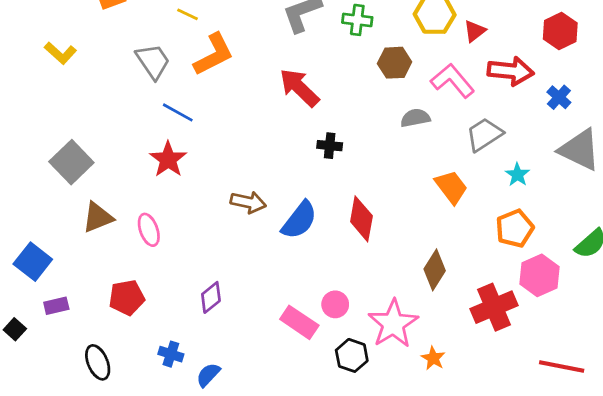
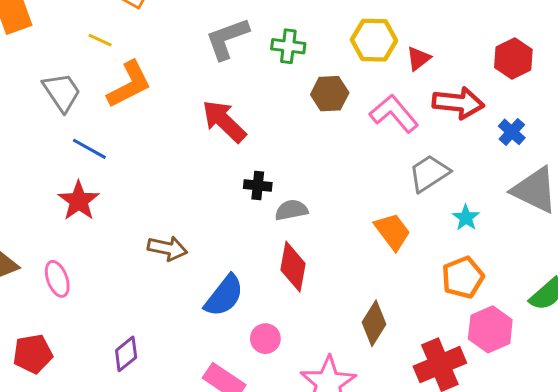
gray semicircle: (415, 118) -> (291, 210), moved
blue semicircle: (299, 220) -> (224, 296), moved
pink circle: (335, 304) -> (265, 339), moved

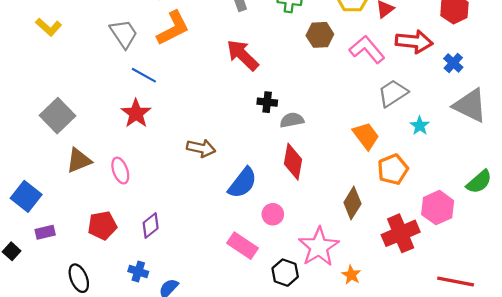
orange pentagon: (463, 277) -> (393, 169), moved
purple diamond: (126, 354) -> (151, 225), moved

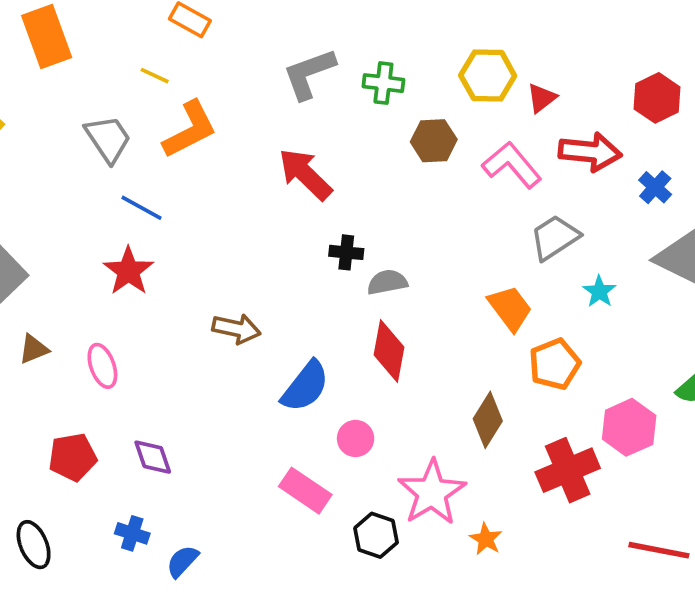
brown triangle: (79, 160) -> (34, 349), size x0.7
purple diamond: (151, 225) -> (153, 457), turned -70

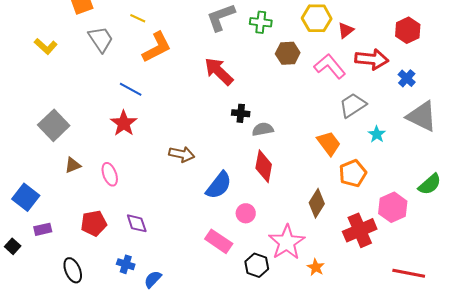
gray trapezoid: (108, 139) -> (101, 39), moved

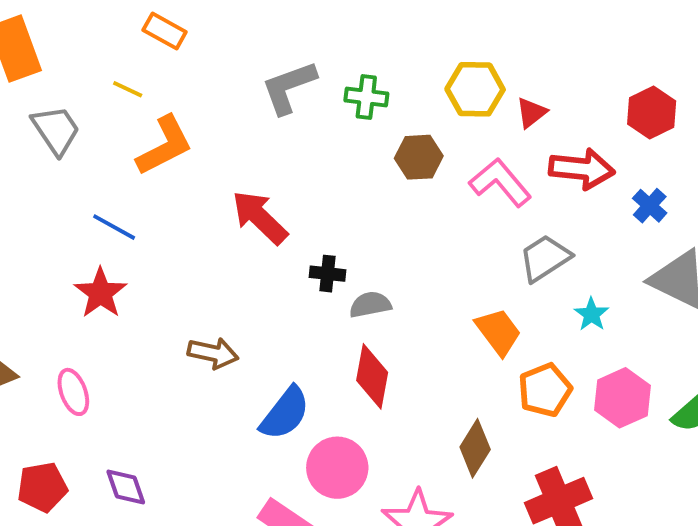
red arrow: (219, 71) -> (260, 217), moved
pink hexagon: (393, 207) -> (622, 398), moved
pink circle: (246, 213) -> (337, 468), size x1.6

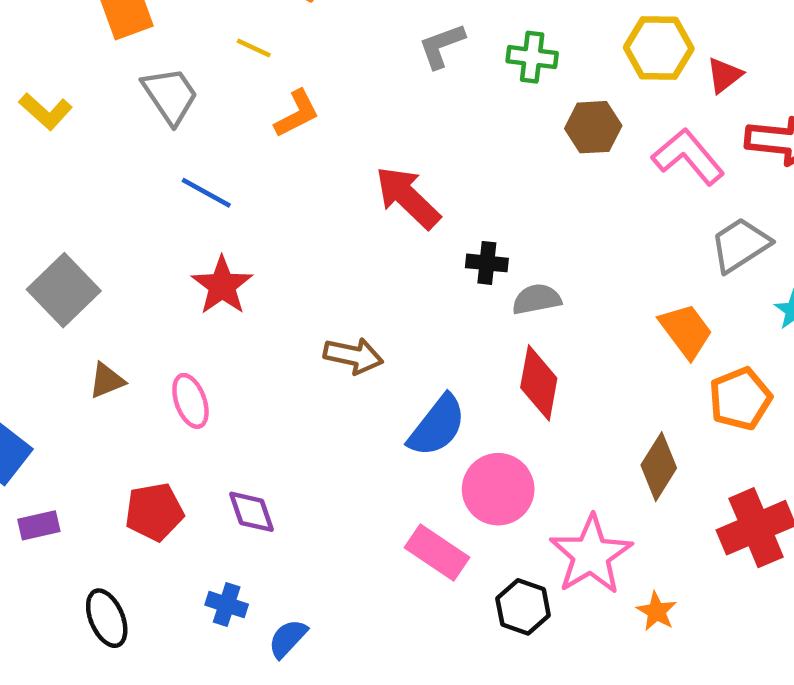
gray L-shape: (289, 87) -> (442, 46), size x0.7
orange L-shape: (165, 146) -> (297, 114), size x0.7
blue line: (114, 227) -> (206, 193), moved

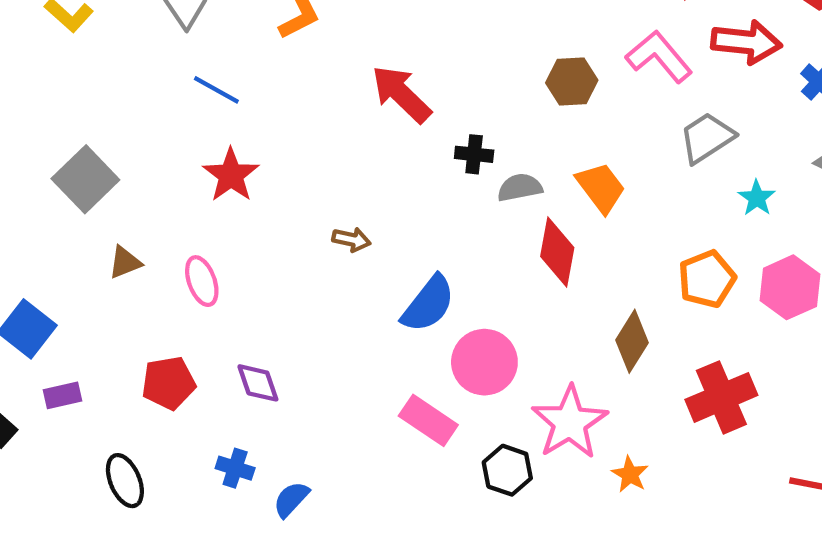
brown hexagon: (593, 127) -> (572, 82), moved
orange trapezoid: (686, 331) -> (601, 188), moved
brown arrow: (353, 356) -> (351, 240), size x0.7
red diamond: (539, 383) -> (557, 252), moved

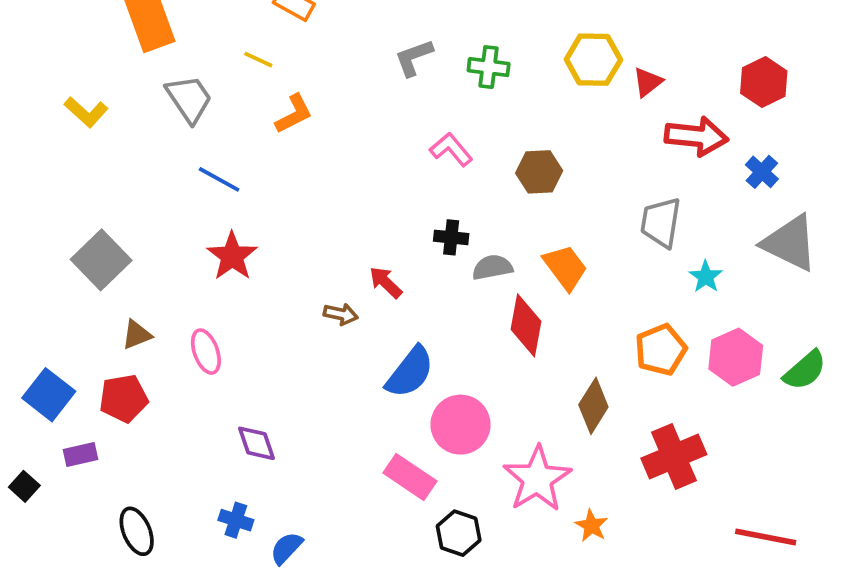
pink L-shape: (659, 57) -> (451, 149), moved, size x0.7
red arrow: (401, 94) -> (386, 282), moved, size x0.6
gray trapezoid: (707, 138) -> (661, 222), turned -48
red pentagon: (169, 383) -> (124, 398), moved
black hexagon: (507, 470) -> (459, 533), moved

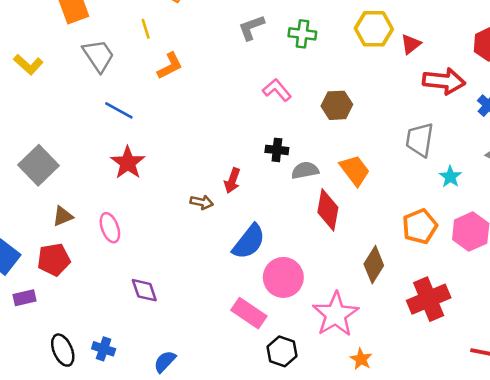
yellow line: (258, 60) -> (146, 29), turned 48
red arrow: (386, 282) -> (232, 181), turned -115
blue cross: (236, 520) -> (104, 349), moved
orange star: (592, 526) -> (361, 359), moved

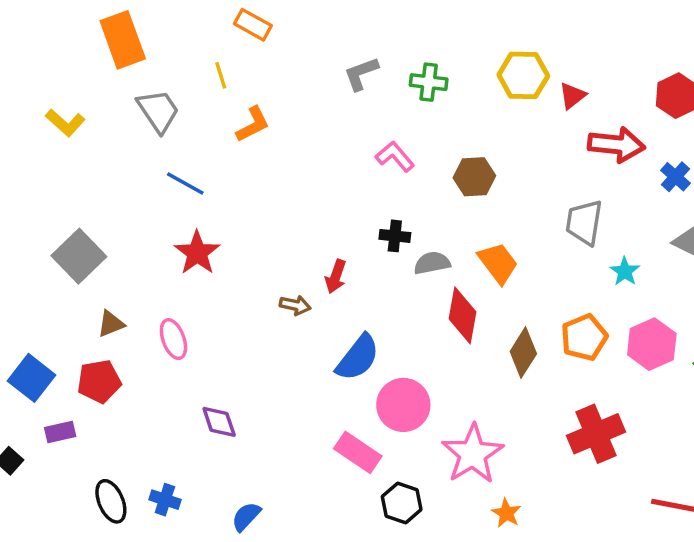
brown diamond: (374, 265) -> (523, 353), moved

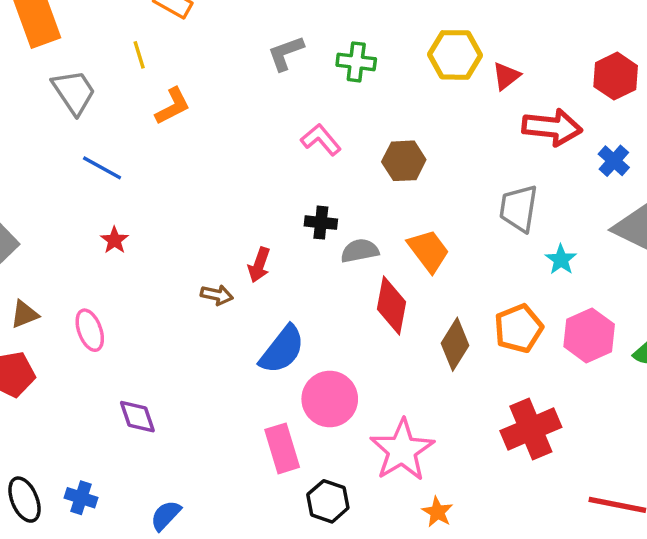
red star: (197, 253) -> (114, 240), size x0.6
pink rectangle: (358, 452) -> (282, 448), turned 39

